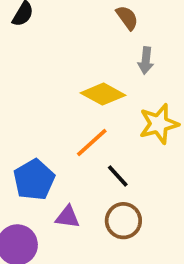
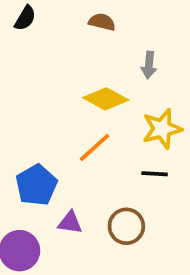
brown semicircle: (127, 18) -> (102, 22), moved, turned -40
black line: (118, 176) -> (155, 174), moved, turned -45

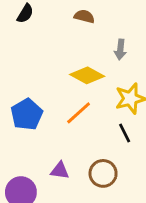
black line: (155, 174) -> (125, 133), turned 60
blue pentagon: (36, 185) -> (27, 114), moved

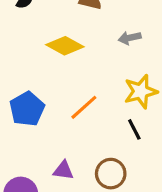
gray arrow: (120, 50) -> (130, 38), turned 72
yellow diamond: (87, 75) -> (65, 46), moved

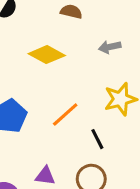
black line: (134, 129) -> (97, 139), moved

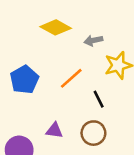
gray arrow: (110, 47) -> (93, 40), moved

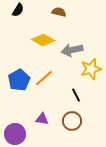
gray arrow: (93, 40) -> (72, 50), size x1.5
orange line: (71, 78) -> (44, 78), moved

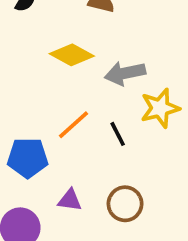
blue pentagon: (19, 80) -> (28, 158), moved, turned 30
black line: (76, 95) -> (118, 134), moved

